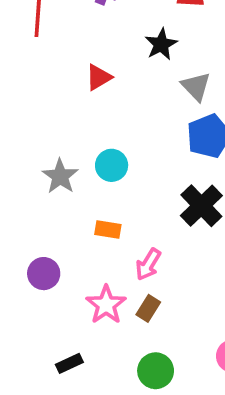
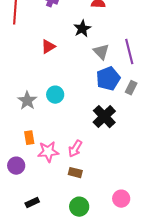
orange rectangle: (108, 230) -> (29, 138), moved, turned 72
purple circle: (44, 274) -> (16, 166), moved
pink star: (106, 305) -> (48, 152), moved, turned 30
brown rectangle: (148, 308) -> (75, 173), turned 72

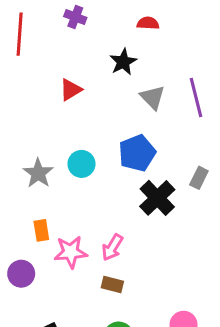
blue pentagon: (108, 79) -> (137, 153), moved
gray rectangle: (131, 88) -> (199, 178), moved

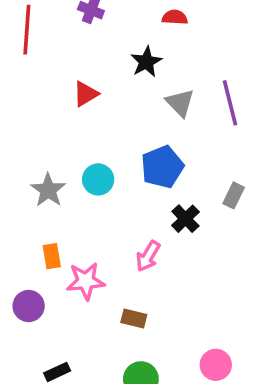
black cross: (157, 198) -> (185, 219), size x0.7
pink arrow: (112, 247) -> (148, 256), moved

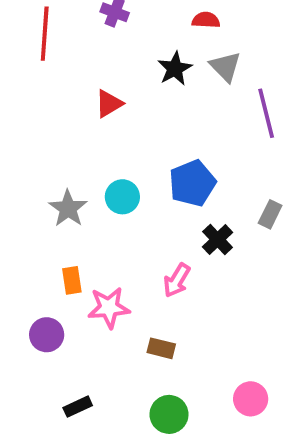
gray triangle: (180, 103) -> (225, 67), moved

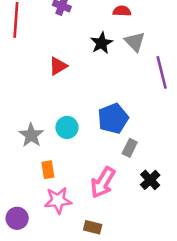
gray rectangle: (270, 214) -> (130, 148), moved
black cross: (218, 240) -> (150, 180), moved
orange rectangle: (72, 280) -> (48, 170), moved
pink arrow: (177, 280) -> (103, 182), size x1.4

